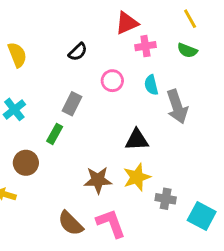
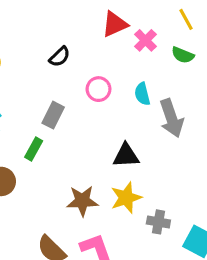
pink cross: (145, 46) -> (145, 40), moved, turned -36

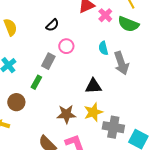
green semicircle: (183, 55) -> (128, 24), size x1.5
pink circle: (98, 89) -> (66, 46), moved
gray cross: (158, 222) -> (113, 127), size x1.5

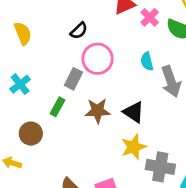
pink circle: (66, 46) -> (98, 59), size x1.5
black triangle: (93, 86) -> (134, 112), turned 36
brown star: (66, 114) -> (98, 111), moved

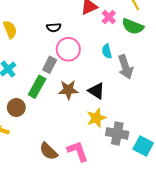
black semicircle: (79, 31) -> (54, 27), turned 40
green rectangle: (57, 107) -> (37, 87), size x1.5

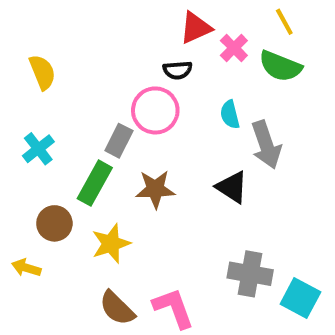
black semicircle: (54, 27) -> (177, 70), moved
black triangle: (96, 91) -> (232, 187), moved
yellow star: (96, 118) -> (111, 244), moved

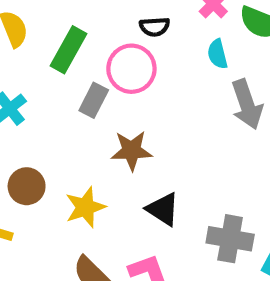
cyan semicircle: (230, 115) -> (218, 54), moved
green rectangle: (95, 183) -> (69, 50), moved
black triangle: (232, 187) -> (163, 209), moved

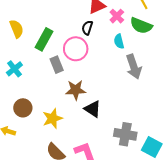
black semicircle: (155, 27) -> (87, 28), turned 112
gray rectangle: (94, 100) -> (57, 65), turned -49
black triangle: (163, 209) -> (93, 109), moved

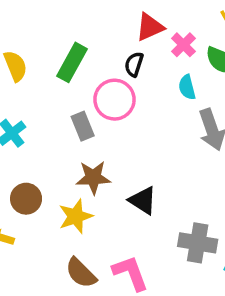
green rectangle: (44, 39) -> (72, 62), moved
brown star: (76, 90) -> (93, 177), moved

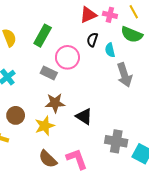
pink cross: (183, 45) -> (110, 15), moved, turned -32
black semicircle: (134, 64) -> (92, 40), moved
gray rectangle: (83, 126) -> (49, 73), turned -42

